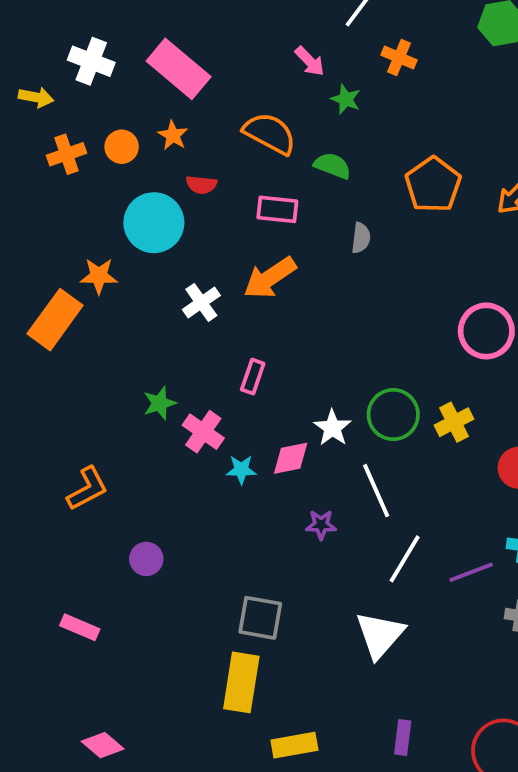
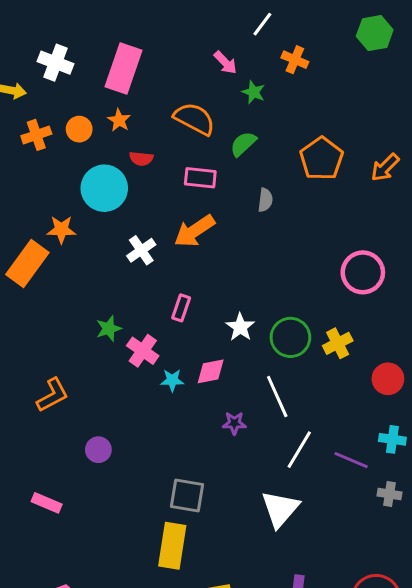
pink rectangle: (179, 69) -> (123, 69), turned 69
green semicircle: (332, 166) -> (243, 144), turned -64
white star: (332, 428) -> (240, 327), moved
purple line: (471, 572) -> (351, 460), turned 44

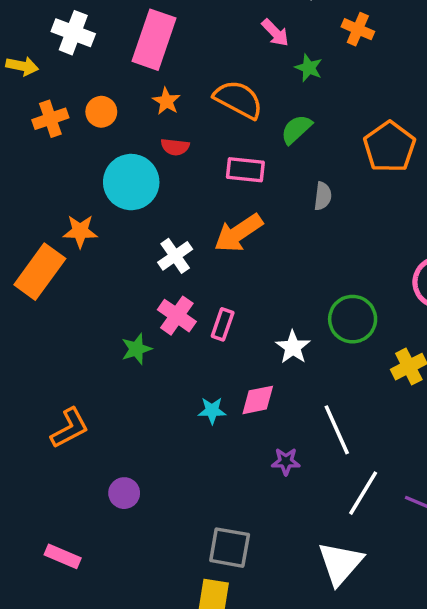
orange star: (119, 120) -> (166, 101), moved
green circle: (290, 337) -> (353, 319), moved
pink cross: (143, 351) -> (177, 316), moved

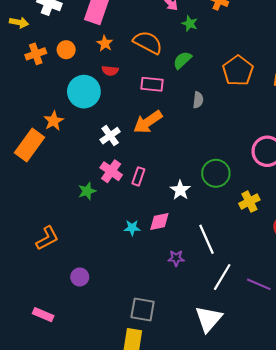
orange star: (80, 231) -> (54, 121), turned -30

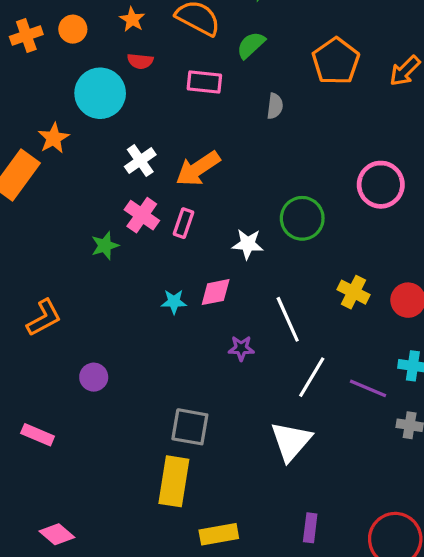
orange arrow: (148, 122) -> (198, 169), moved
white star: (180, 190) -> (248, 244), turned -30
yellow cross: (249, 202) -> (353, 292), moved, turned -36

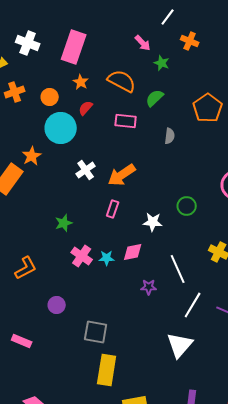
orange circle: (73, 29) -> (50, 97), moved
red semicircle: (140, 61) -> (86, 108), turned 126
pink cross: (142, 215) -> (82, 256), moved
green circle: (302, 218) -> (187, 206), size x0.7
gray square: (190, 427) -> (96, 332), moved

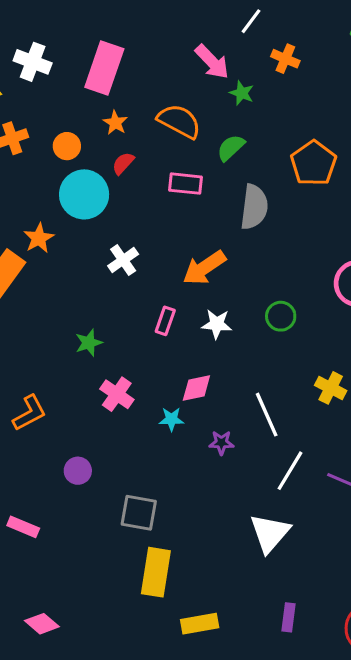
pink arrow: (143, 43) -> (212, 62), size x1.4
gray semicircle: (170, 136) -> (254, 207), size x1.8
orange arrow: (122, 175) -> (204, 268), moved
white star: (153, 222) -> (217, 324), moved
cyan star: (107, 258) -> (171, 419), moved

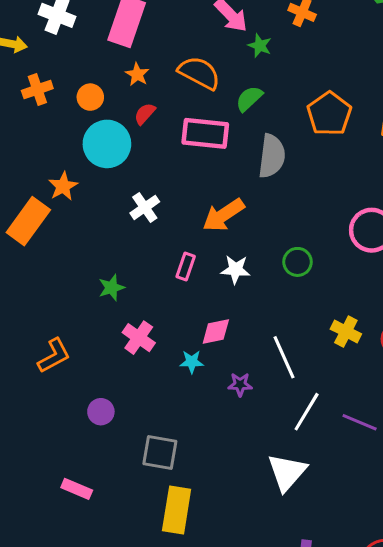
pink rectangle: (185, 184) -> (205, 133), size x1.4
pink rectangle: (23, 527) -> (77, 489), moved

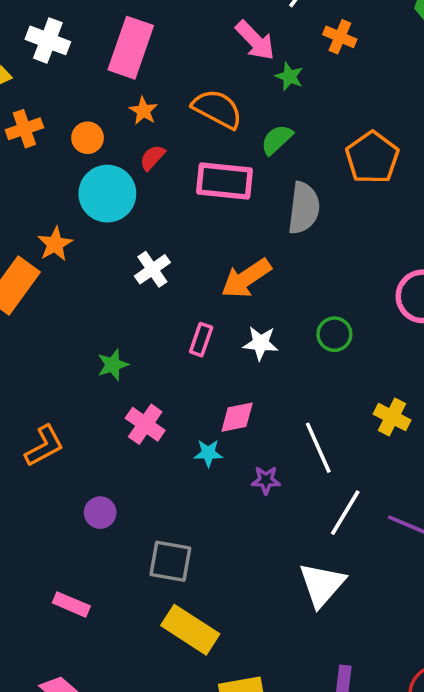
yellow rectangle: (177, 510) -> (190, 630), turned -66

